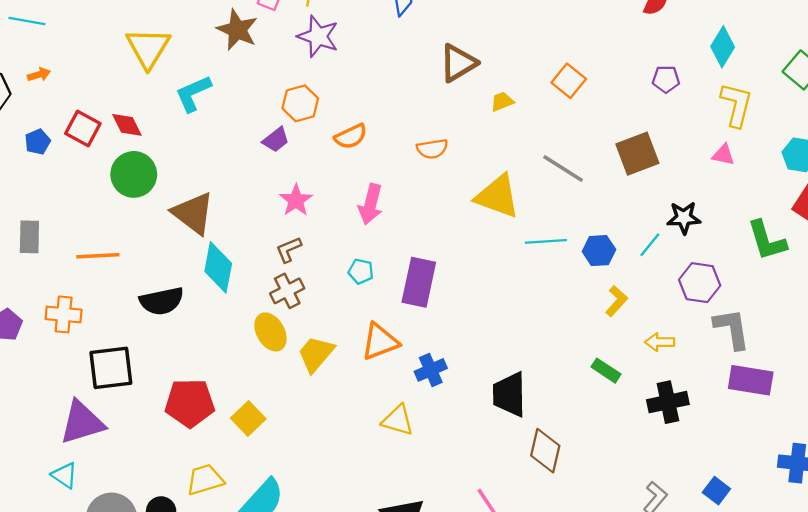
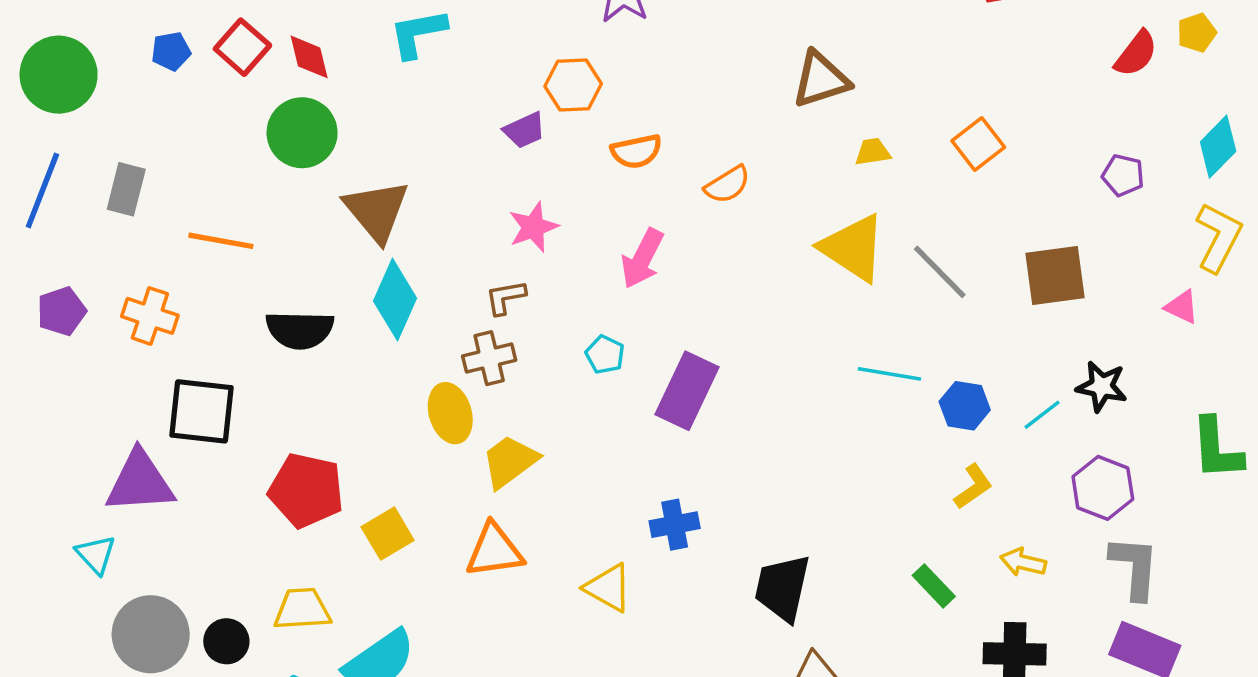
orange semicircle: (432, 149) -> (727, 185), moved, turned -36
yellow triangle: (498, 196) -> (853, 248), moved
orange triangle: (380, 342) -> (494, 551), moved

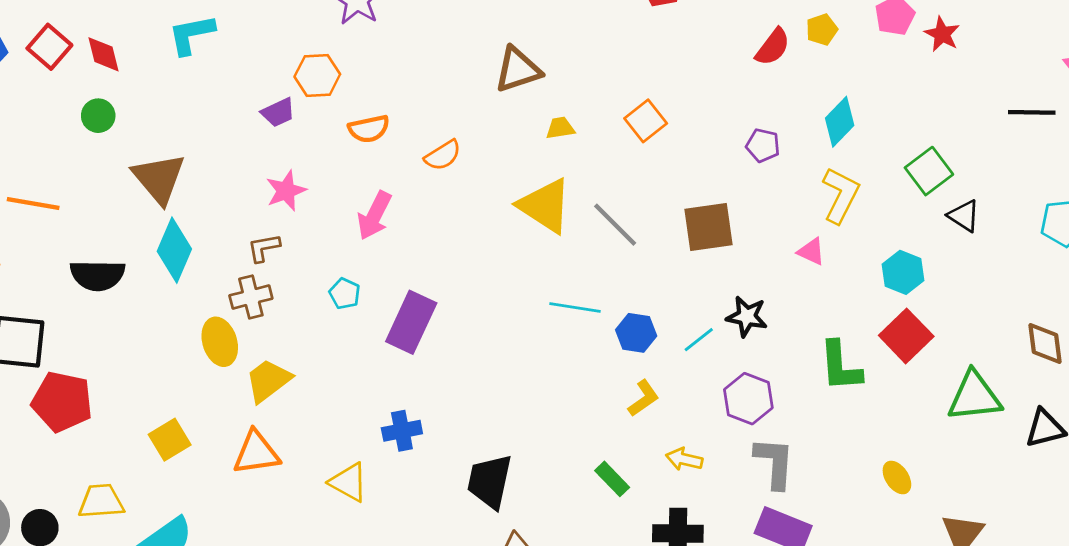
green circle: (302, 133) -> (98, 116), size x0.6
red pentagon: (306, 490) -> (62, 402), moved

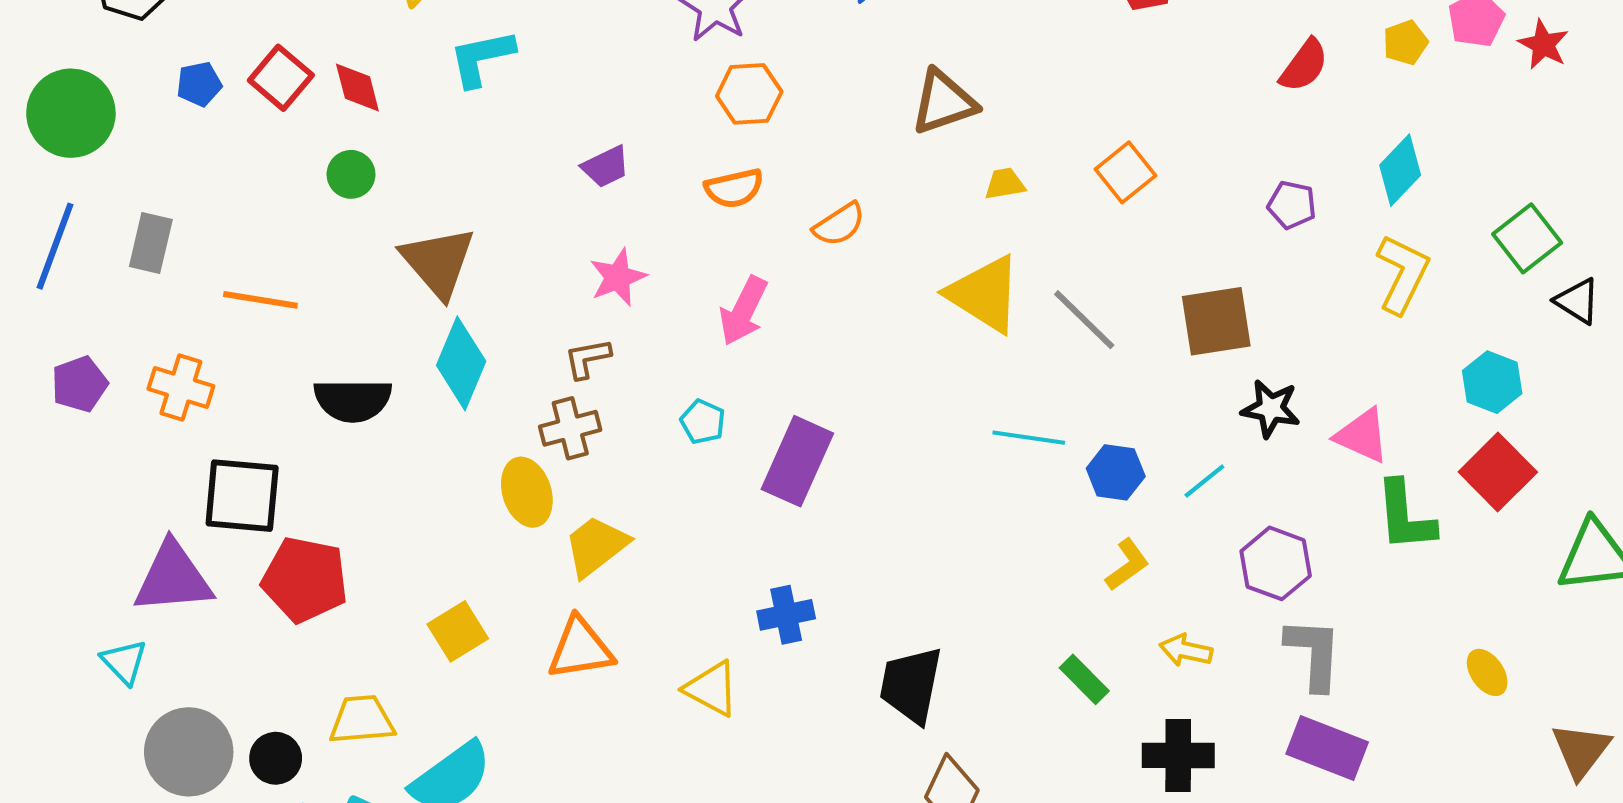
yellow pentagon: (822, 30) -> (1405, 42), moved
orange hexagon: (317, 75) -> (749, 94), moved
pink triangle: (811, 252) -> (1362, 436), moved, size x1.4
black star: (747, 317) -> (1271, 409), moved

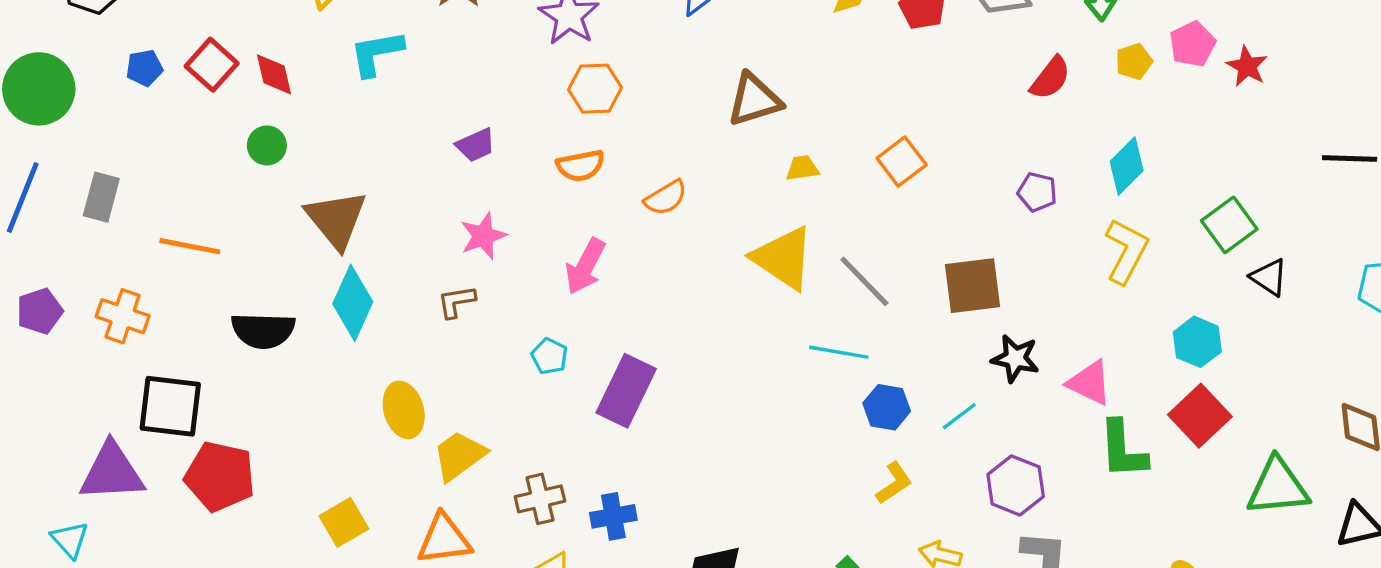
brown cross: (570, 428) -> (540, 499), moved
cyan line: (1029, 438) -> (839, 352), moved

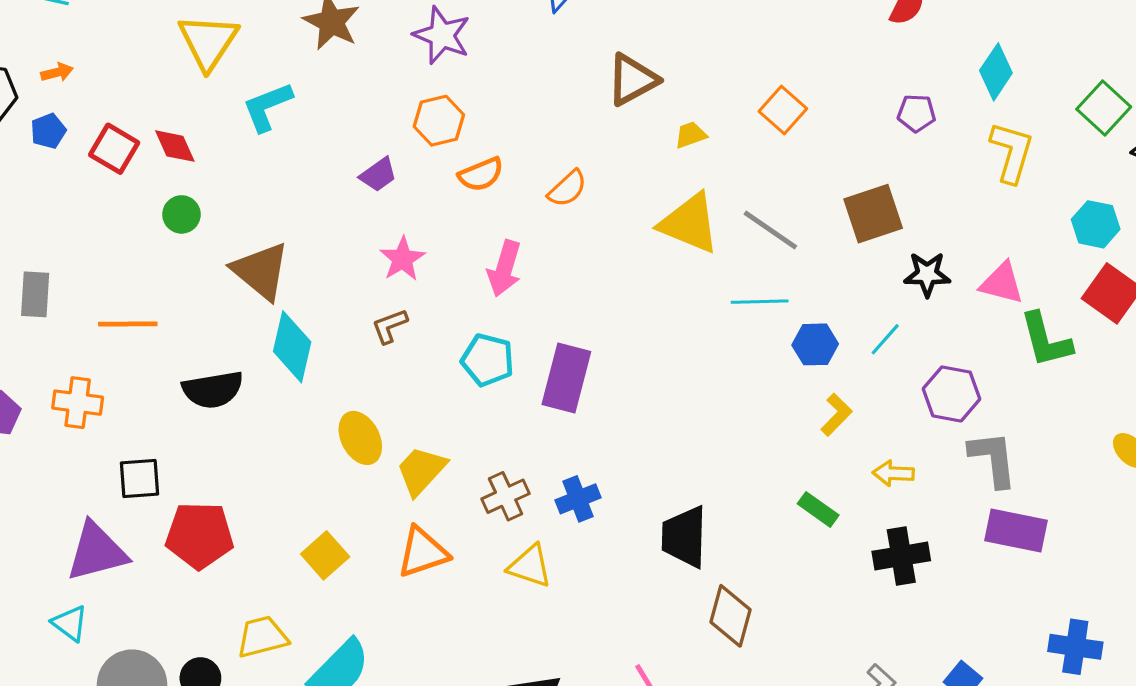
blue pentagon: (144, 68) -> (48, 131), moved
orange hexagon: (595, 89) -> (439, 121), moved
cyan pentagon: (549, 356) -> (488, 360), size x1.5
black square: (170, 406) -> (139, 479), size x0.7

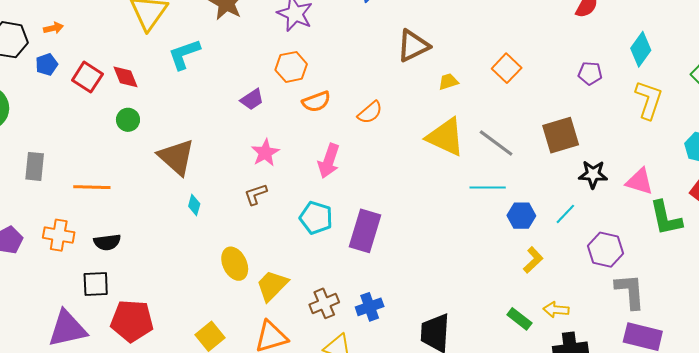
cyan diamond: (292, 347) -> (194, 205), size x0.5
black semicircle: (213, 390) -> (107, 242), moved, size x0.7
yellow arrow: (893, 473) -> (556, 310), moved

